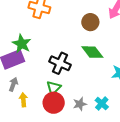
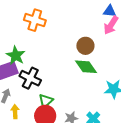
brown circle: (90, 22) -> (85, 46), moved
black cross: (60, 63) -> (30, 78), moved

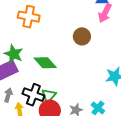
green diamond: (86, 67) -> (45, 63), moved
black cross: (30, 78) -> (33, 95), moved

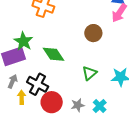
green triangle: (49, 96) -> (89, 73), moved

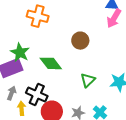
brown circle: (93, 33) -> (80, 41), moved

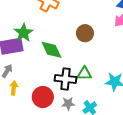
green triangle: (88, 80) -> (84, 74), turned 35
black cross: (37, 94) -> (66, 79), moved, turned -30

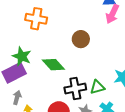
green triangle: (84, 74) -> (97, 87), moved

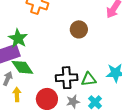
green diamond: (53, 65) -> (22, 67), moved

